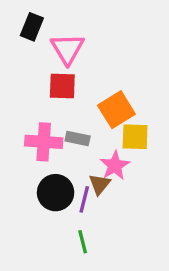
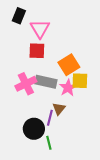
gray rectangle: (78, 138) -> (46, 82), size x1.5
pink cross: (44, 142) -> (26, 84), turned -30
pink star: (115, 166) -> (68, 88), moved
black circle: (56, 193) -> (34, 129), moved

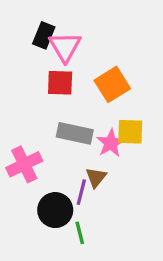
black rectangle: (19, 16) -> (44, 35), moved
orange square: (69, 65) -> (112, 84), moved
pink cross: (26, 84) -> (24, 164), moved

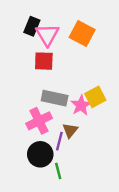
orange square: (112, 84) -> (82, 33), moved, turned -30
yellow square: (130, 132) -> (95, 97), turned -30
pink cross: (24, 164) -> (39, 121), moved

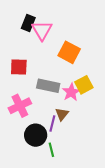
orange square: (82, 33) -> (69, 52), moved
red square: (44, 61) -> (19, 67), moved
pink cross: (39, 121) -> (20, 106), moved

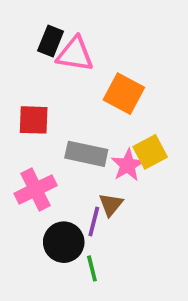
pink triangle: (42, 30) -> (75, 54), turned -50

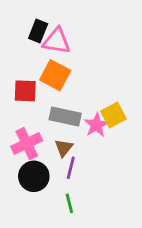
orange square: (124, 94) -> (55, 75), moved
brown triangle: (111, 205) -> (64, 148), moved
black circle: (64, 242) -> (34, 176), moved

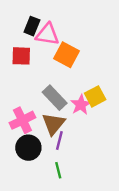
orange square: (55, 75) -> (67, 55), moved
red square: (25, 91) -> (21, 56), moved
gray rectangle: (65, 116) -> (55, 98), turned 35
brown triangle: (64, 148) -> (53, 124), size x1.5

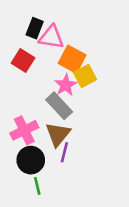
red square: (21, 56) -> (23, 60), turned 30
yellow square: (95, 96) -> (85, 76), moved
pink star: (81, 105) -> (66, 85), moved
green line: (58, 170) -> (37, 186), moved

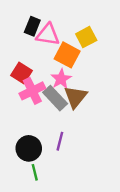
red square: (23, 60) -> (22, 73), moved
yellow square: (85, 76) -> (86, 37), moved
pink cross: (24, 130) -> (32, 91), moved
brown triangle: (58, 134) -> (75, 97), moved

